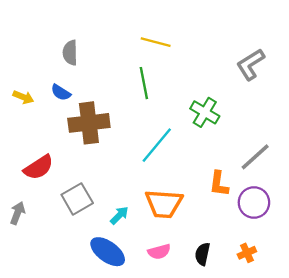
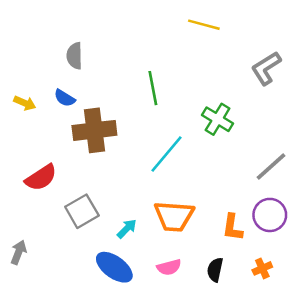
yellow line: (156, 42) -> (204, 25), moved
orange L-shape: (219, 184) -> (232, 227), moved
gray arrow: (17, 213) -> (19, 252), moved

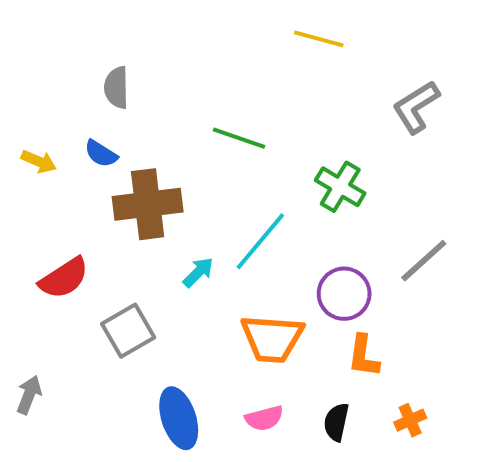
green line: (153, 88) -> (239, 138), turned -60
purple circle: (270, 215) -> (344, 294), moved
cyan arrow: (127, 229) -> (198, 272), moved
blue ellipse: (114, 267) -> (179, 418), turned 36

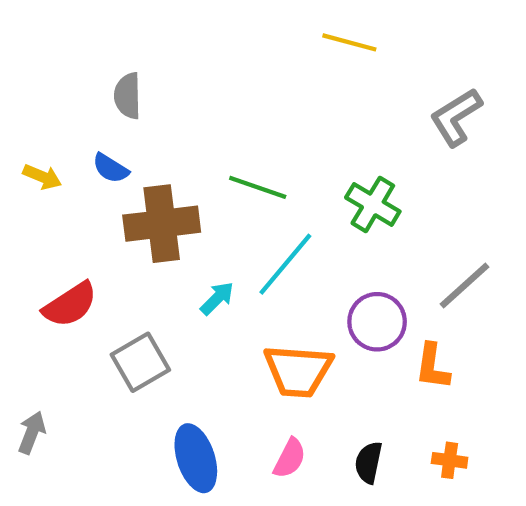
green line: (239, 138) -> (258, 187), moved
orange L-shape: (364, 356) -> (433, 367), moved
pink semicircle: (264, 418) -> (290, 458), turned -48
orange cross: (410, 420) -> (450, 460), turned 32

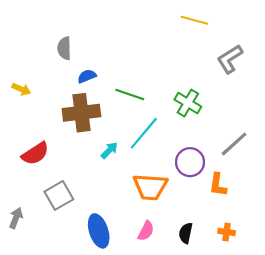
yellow line: (349, 42) -> (194, 20), moved
blue semicircle: (111, 168) -> (87, 76), moved, turned 126
gray square: (140, 362) -> (59, 195), moved

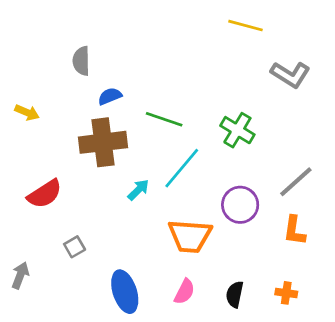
gray L-shape: (230, 59) -> (290, 74), turned -116
orange L-shape: (218, 185) -> (294, 231), moved
gray square: (59, 195) -> (75, 247), size x0.6

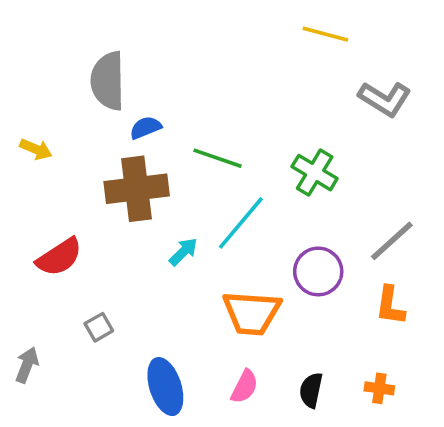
gray semicircle: (81, 61) -> (108, 81), size x1.5

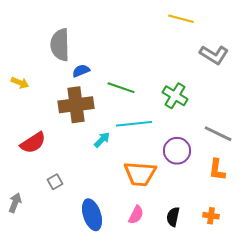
cyan line: (241, 223) -> (134, 124), turned 44
gray line: (392, 241) -> (218, 134), turned 68

